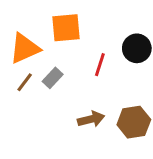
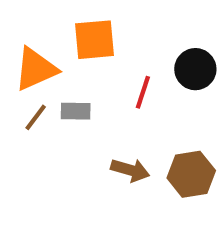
gray rectangle: (53, 78) -> (76, 111), turned 48
brown arrow: (91, 119) -> (130, 170), turned 30

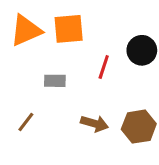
orange triangle: (36, 69) -> (26, 30), moved
brown line: (36, 117) -> (26, 122), moved

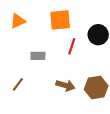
orange square: (69, 29) -> (60, 20), moved
orange triangle: (26, 30) -> (18, 21), size x0.7

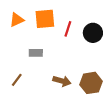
orange square: (60, 20) -> (45, 19), moved
red line: (72, 46) -> (68, 29), moved

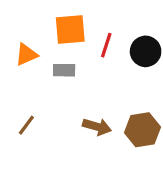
orange triangle: (17, 20) -> (26, 55), moved
gray rectangle: (36, 53) -> (64, 70), moved

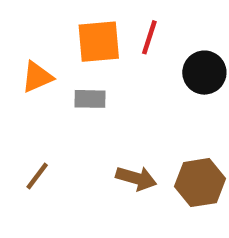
red line: (106, 45) -> (149, 37), moved

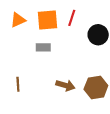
orange triangle: (37, 77) -> (18, 20), moved
brown line: (37, 176) -> (18, 84), turned -40

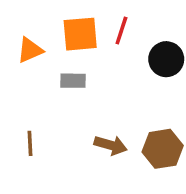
orange triangle: (18, 20) -> (30, 50), moved

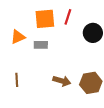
orange triangle: (30, 50) -> (18, 37), moved

